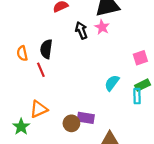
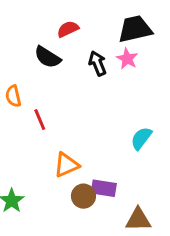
black semicircle: (46, 49) -> (48, 57), moved, turned -66
orange triangle: (39, 109) -> (66, 165), moved

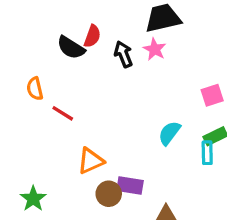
red semicircle: (68, 29) -> (92, 36), moved, turned 135
red line: (40, 120) -> (63, 113), turned -35

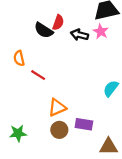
black arrow: (123, 54) -> (79, 35), turned -54
brown circle: (109, 194) -> (59, 130), moved
green star: (33, 199) -> (18, 133), turned 30

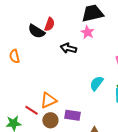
black arrow: (79, 35) -> (68, 48), moved
red line: (38, 75) -> (31, 110), moved

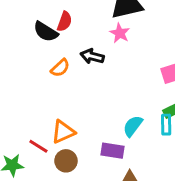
orange semicircle: (14, 56) -> (60, 68), moved, turned -120
cyan semicircle: (96, 83) -> (133, 126), moved
purple rectangle: (72, 115) -> (112, 151), moved

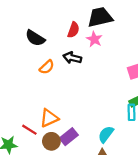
red semicircle: (65, 21) -> (73, 30), moved
cyan semicircle: (133, 126) -> (106, 134), moved
purple rectangle: (112, 151) -> (69, 137), moved, turned -48

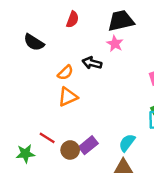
red semicircle: (73, 30) -> (73, 19), moved
black semicircle: (35, 38) -> (34, 42), moved
orange triangle: (49, 118) -> (68, 97), moved

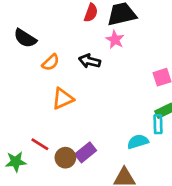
red semicircle: (73, 19) -> (91, 13), moved
orange semicircle: (65, 73) -> (51, 62), moved
cyan semicircle: (127, 143) -> (138, 142), moved, turned 36

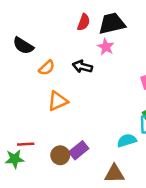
red line: (40, 144) -> (26, 144), moved, turned -35

